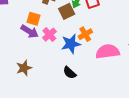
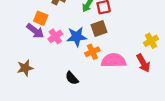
brown square: (67, 11) -> (99, 28), moved
orange cross: (85, 34) -> (92, 52), moved
blue star: (71, 44) -> (77, 37), moved

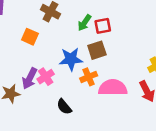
purple arrow: (35, 31) -> (30, 78), moved, turned 78
pink cross: (55, 36) -> (46, 77), moved

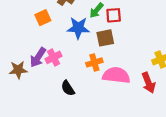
orange square: (30, 37) -> (43, 18), turned 35
blue star: (71, 59) -> (78, 28), moved

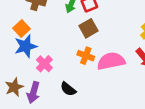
blue star: (78, 28) -> (26, 46), moved
purple arrow: (38, 57) -> (33, 92), moved
orange cross: (94, 62) -> (86, 56), turned -35

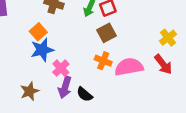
purple arrow: (33, 92) -> (65, 87), moved

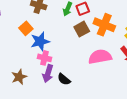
blue star: (42, 50) -> (40, 41), moved
orange cross: (103, 61) -> (104, 25), moved, size x1.5
pink cross: (61, 68) -> (45, 58), turned -32

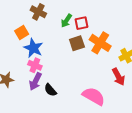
blue star: (40, 41) -> (33, 48), turned 30
pink semicircle: (100, 57) -> (94, 96), moved, turned 30

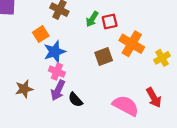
brown square: (77, 43) -> (104, 57), moved
blue star: (33, 48) -> (55, 52), turned 30
red arrow: (118, 77) -> (154, 98), moved

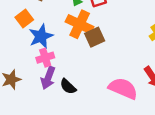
orange cross: (132, 44) -> (80, 24), moved
pink cross: (57, 72) -> (45, 58), turned -35

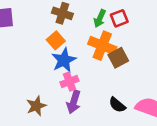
orange square: (24, 18) -> (56, 40), moved
black semicircle: (68, 86) -> (117, 105), moved

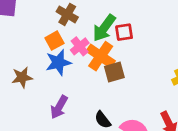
green arrow: (100, 18) -> (104, 28), size x1.5
pink cross: (69, 82) -> (80, 46), moved, turned -30
brown star: (36, 106) -> (22, 77), moved

